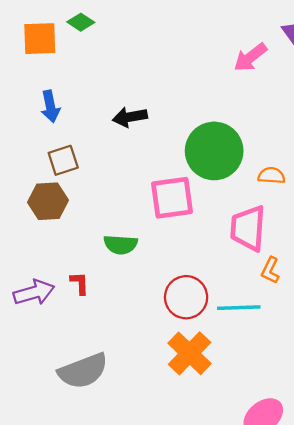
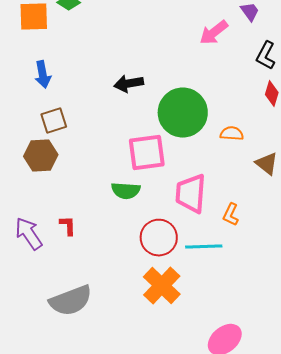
black arrow: (130, 117) -> (129, 84), moved
pink trapezoid: (248, 228) -> (191, 194), moved
green semicircle: (121, 245) -> (126, 191), moved
purple arrow: (34, 293) -> (29, 234), turned -108

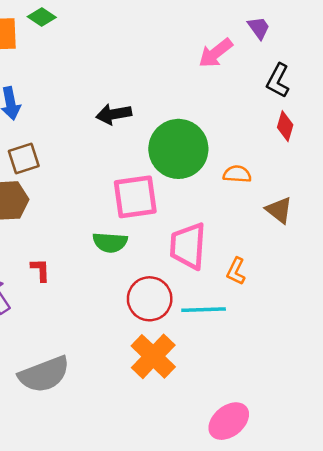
red L-shape: (68, 226) -> (41, 270), moved

